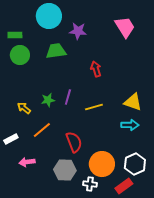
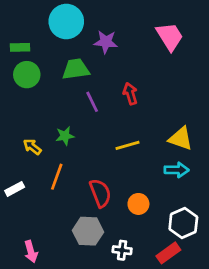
purple line: (68, 97) -> (92, 102), moved, turned -42
orange line: (42, 130) -> (57, 177), turned -30
pink arrow: (27, 162) -> (31, 252), moved, turned -98
orange circle: (102, 164) -> (138, 204), moved, size x0.6

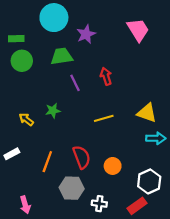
purple star: (106, 42) -> (86, 34), turned -30
cyan arrow: (177, 170) -> (156, 138), moved
orange line: (57, 177) -> (47, 162), moved

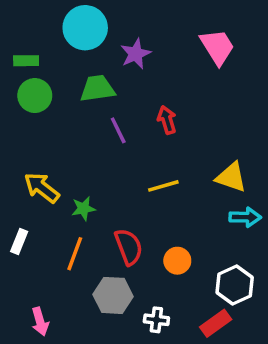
green star: (53, 111) -> (83, 209), moved
yellow arrow: (26, 119) -> (42, 188), size x1.5
white rectangle: (12, 154) -> (19, 242), turned -40

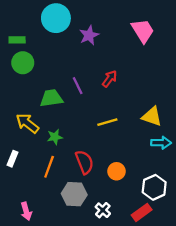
green trapezoid: (97, 89) -> (51, 98), moved
red arrow: (167, 120) -> (110, 79), turned 54
white cross: (156, 320) -> (103, 210), turned 35

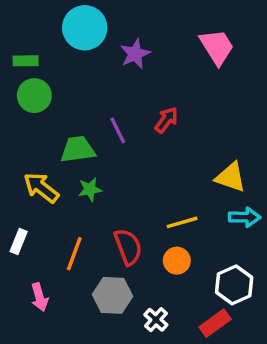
yellow line: (107, 122) -> (182, 222), moved
green star: (55, 137) -> (90, 189), moved
pink arrow: (26, 211) -> (40, 297), moved

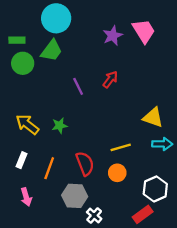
purple star: (135, 54) -> (113, 36), moved
green trapezoid: (78, 149) -> (52, 51), moved, turned 135
white rectangle: (19, 242) -> (22, 160), moved
white cross: (156, 320) -> (94, 215), moved

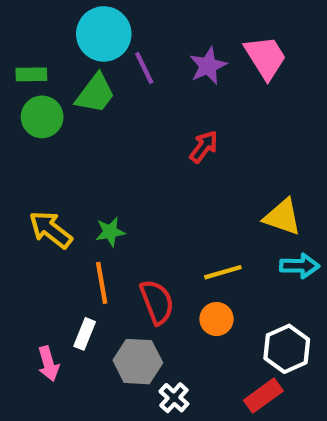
purple line: (78, 86) -> (144, 68), moved
white rectangle: (22, 160) -> (85, 334), moved
orange line: (49, 168) -> (102, 283), moved, turned -30

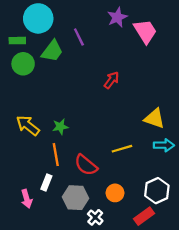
cyan circle: (104, 34) -> (38, 18), moved
purple star: (208, 66) -> (117, 17), moved
red semicircle: (157, 302) -> (86, 165), turned 150
orange circle: (217, 319) -> (115, 193), moved

